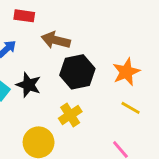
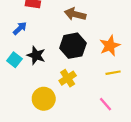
brown arrow: (56, 40) -> (75, 14), moved
yellow line: (131, 108) -> (113, 73), turned -40

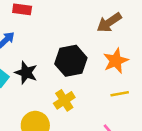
brown arrow: (75, 14) -> (109, 23), moved, turned -48

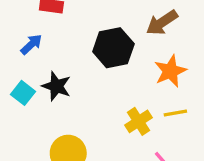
black hexagon: (71, 61) -> (113, 48), moved
yellow cross: (64, 100) -> (139, 121), moved

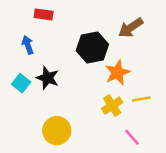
blue arrow: (31, 44) -> (28, 45), turned -66
orange star: (170, 71) -> (117, 73), moved

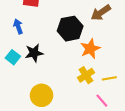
black star: (48, 78) -> (34, 53), turned -30
yellow line: (141, 99) -> (109, 78), moved

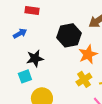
blue arrow: (18, 26) -> (20, 33), turned 80
cyan square: (13, 57) -> (25, 76), moved, turned 32

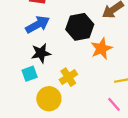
blue arrow: (20, 33) -> (38, 25), moved, size x1.5
yellow cross: (84, 79) -> (68, 77), moved

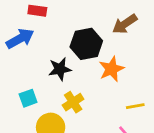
blue arrow: (38, 25) -> (20, 39), moved
black star: (41, 53) -> (60, 69), moved

